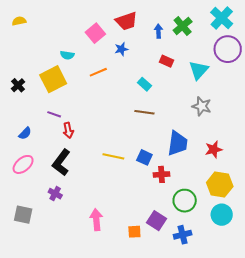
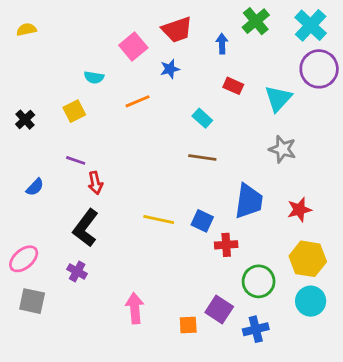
green cross: (183, 26) -> (256, 21), moved
yellow square: (53, 79) -> (74, 111), size x0.6
pink ellipse: (23, 164) -> (24, 259), moved

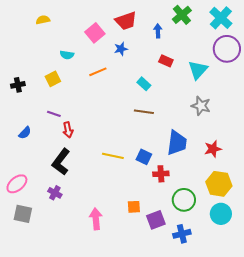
yellow semicircle: (26, 30) -> (43, 20), moved
black cross: (25, 120) -> (18, 85), turned 32
purple square: (219, 309) -> (156, 220), turned 36
orange square: (188, 325) -> (134, 207), moved

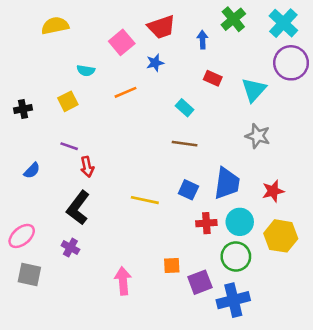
yellow semicircle: (43, 20) -> (55, 26), size x1.5
blue square: (144, 157) -> (188, 190), moved
cyan circle: (221, 214) -> (240, 222), moved
blue cross: (182, 234) -> (233, 300), size x1.4

